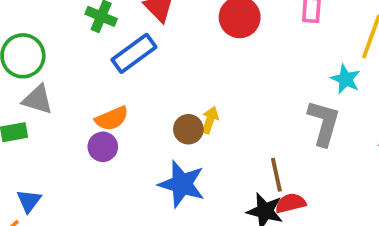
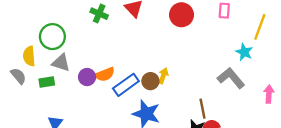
blue rectangle: (134, 53) -> (126, 85), moved
gray L-shape: (324, 123) -> (231, 78), turned -56
purple circle: (103, 147) -> (87, 77), moved

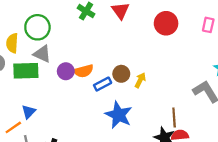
brown circle: (150, 81) -> (121, 74), moved
green rectangle: (47, 82) -> (26, 71), size x1.6
blue rectangle: (126, 85) -> (103, 84), size x0.7

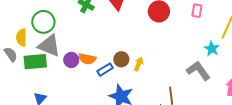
gray triangle: (42, 54) -> (49, 46), size x1.4
orange semicircle: (84, 71) -> (87, 59), turned 30

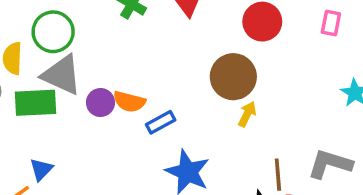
brown circle: (121, 59) -> (233, 77), moved, size x1.6
yellow arrow: (139, 64) -> (247, 114), moved
gray L-shape: (198, 71) -> (330, 164), moved, turned -40

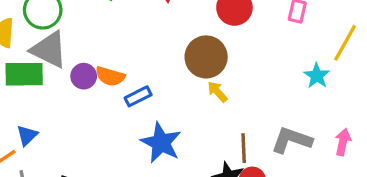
yellow arrow: (247, 114) -> (217, 92), turned -70

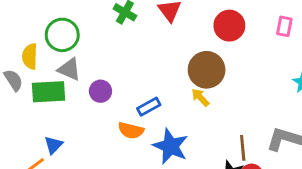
gray triangle: (49, 50) -> (69, 69), size x0.7
orange semicircle: (110, 76) -> (131, 130), moved
yellow arrow: (217, 92) -> (200, 97), moved

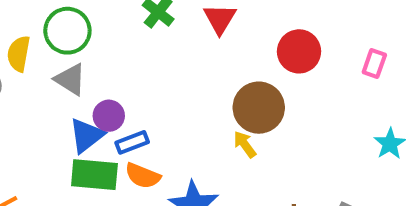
green rectangle: (49, 92) -> (94, 175), moved
blue rectangle: (149, 107) -> (132, 142), moved
blue triangle: (53, 145) -> (86, 136), moved, size x1.4

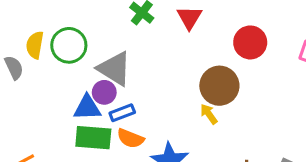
green circle: (67, 31) -> (69, 45), moved
gray triangle: (70, 79) -> (114, 69), moved, size x1.4
blue triangle: (86, 136) -> (87, 108), turned 36

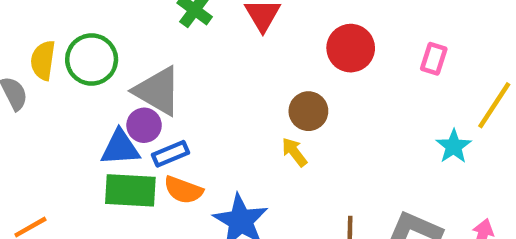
brown circle: (219, 86) -> (308, 111), size x0.7

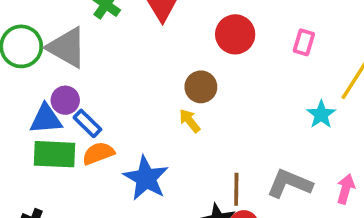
gray triangle: (158, 91) -> (67, 47), moved
blue rectangle: (171, 154) -> (87, 123), turned 68
orange semicircle: (183, 190) -> (98, 153), turned 140

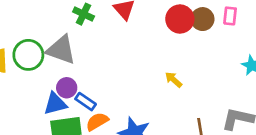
brown circle: (201, 87) -> (202, 19), moved
yellow arrow: (190, 121) -> (173, 80), moved

